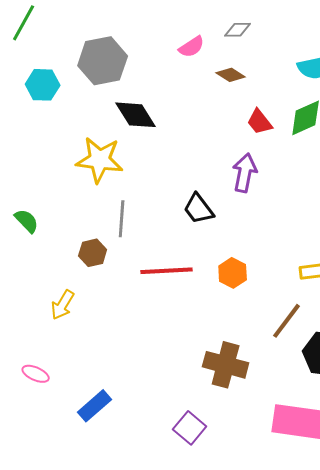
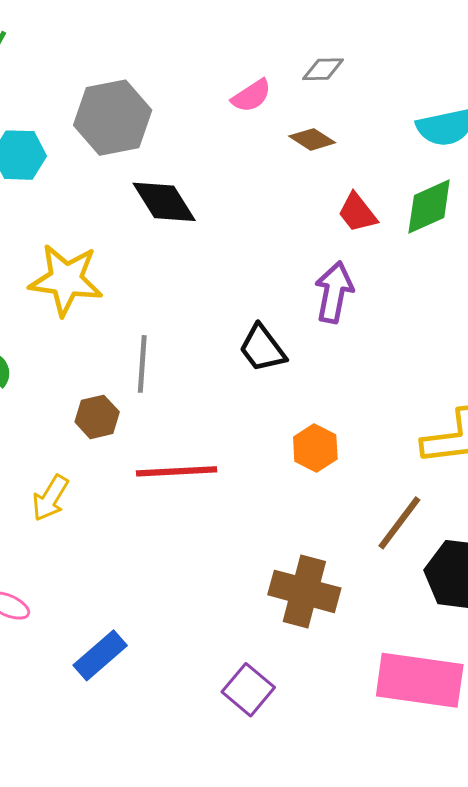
yellow star: (100, 160) -> (66, 280), moved
red line: (167, 271) -> (177, 471), moved

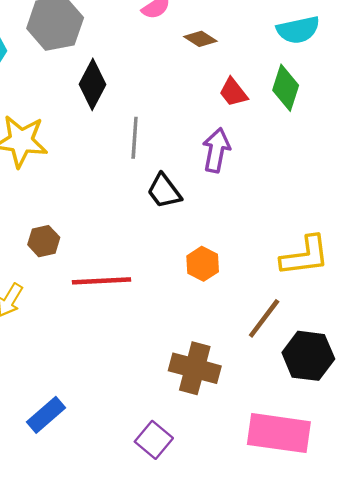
black diamond: (164, 202) -> (92, 84), turned 60
green diamond: (429, 206) -> (286, 88), turned -48
gray line: (142, 364) -> (135, 138), moved

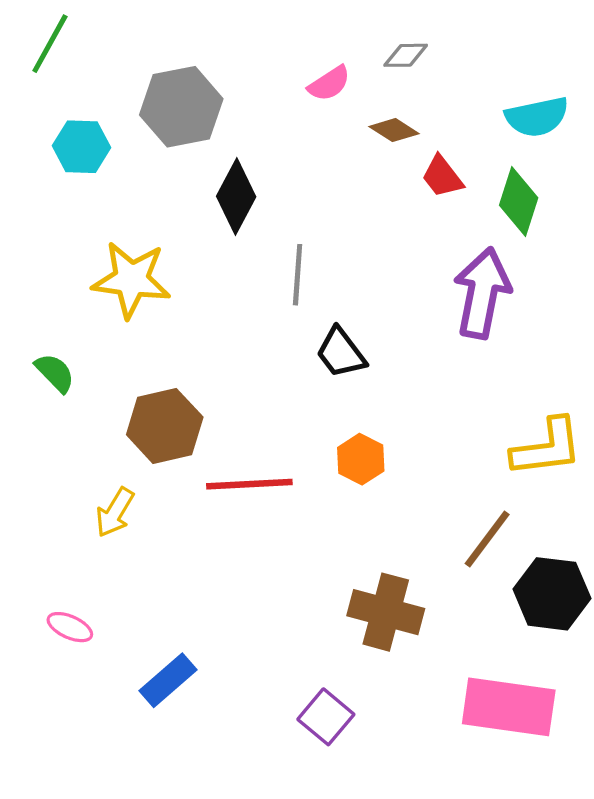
red trapezoid: (233, 92) -> (442, 177), moved
purple arrow: (216, 150) -> (482, 293), moved, size x1.4
brown hexagon: (44, 241) -> (165, 426), size x1.6
orange hexagon: (203, 264) -> (361, 459), moved

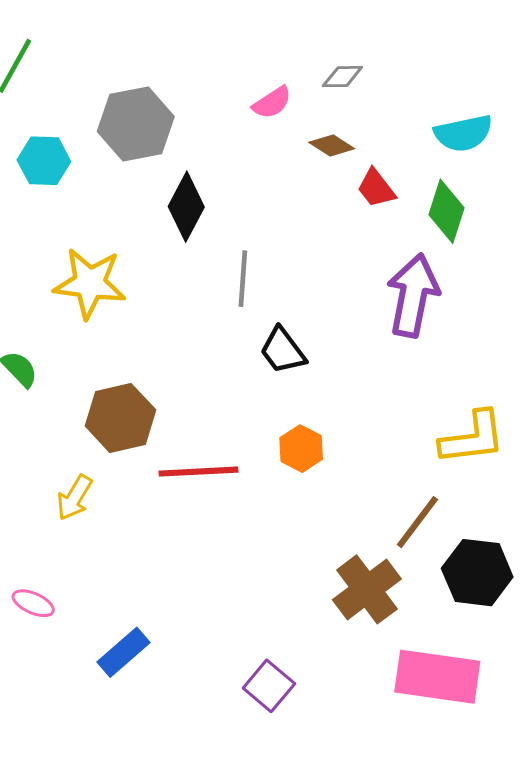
brown cross: (386, 612) -> (367, 589), moved, turned 38

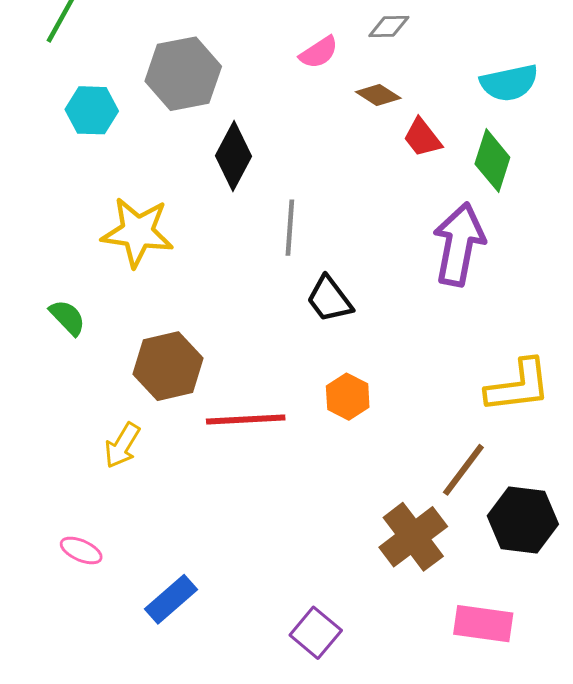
pink rectangle: (437, 677) -> (483, 624), size x0.7

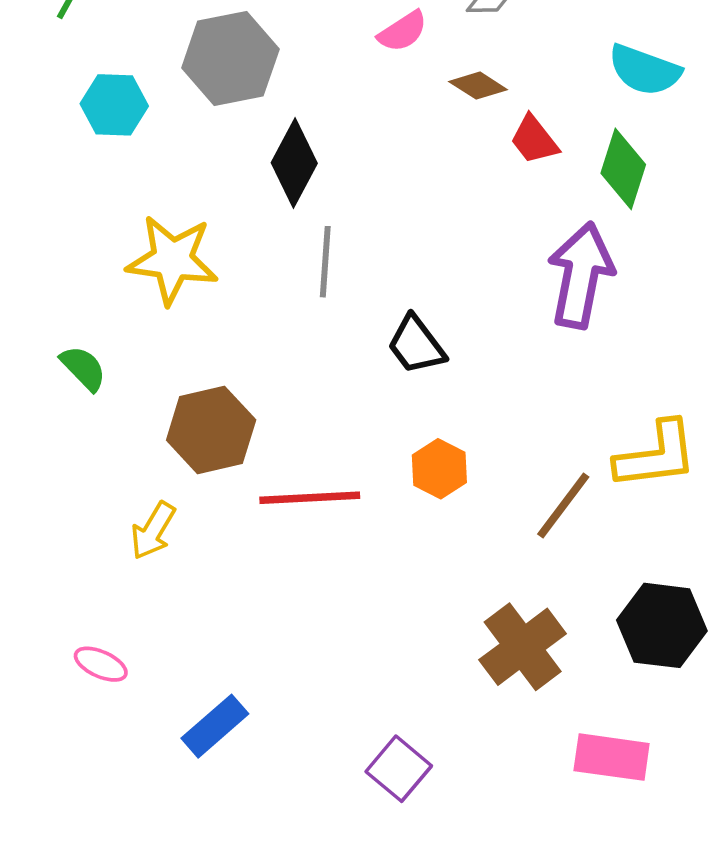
cyan semicircle: (509, 83) -> (644, 70), turned 32
gray line: (290, 228) -> (325, 262), moved
brown line: (463, 470) -> (563, 505), moved

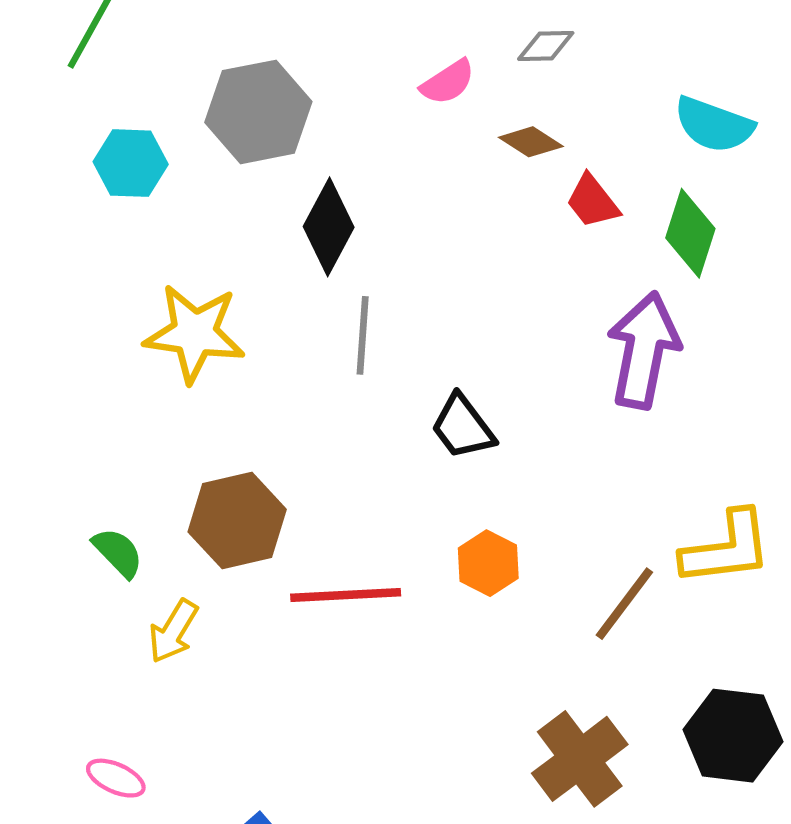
green semicircle: (83, 368) -> (118, 553), moved

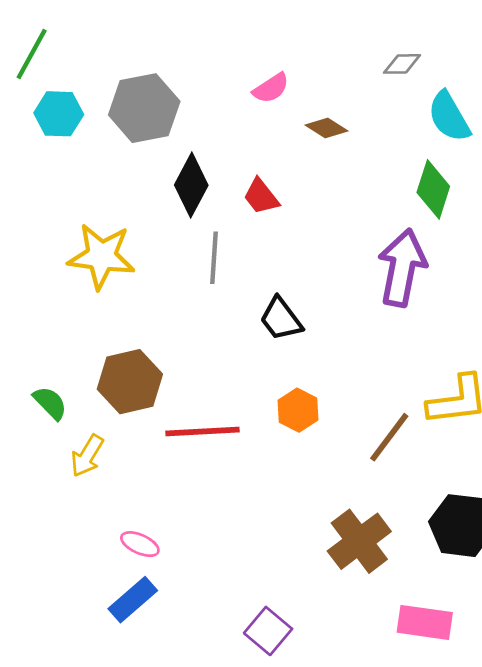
gray diamond: (546, 46) -> (402, 64), moved
cyan semicircle: (714, 125) -> (449, 117), turned 40
cyan hexagon: (131, 163) -> (59, 114), moved
red trapezoid: (593, 201) -> (261, 196), moved
pink ellipse: (116, 778) -> (140, 544), moved

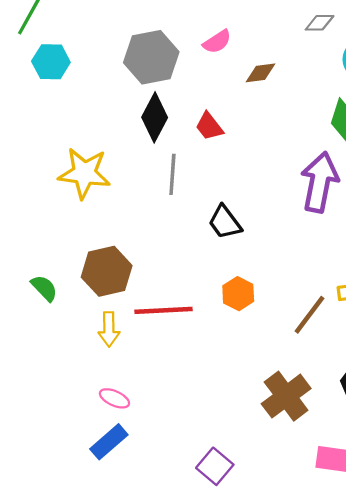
gray hexagon: (144, 108) -> (151, 57), moved
brown diamond: (327, 128) -> (260, 73), turned -40
yellow arrow: (87, 456) -> (109, 329), moved, turned -32

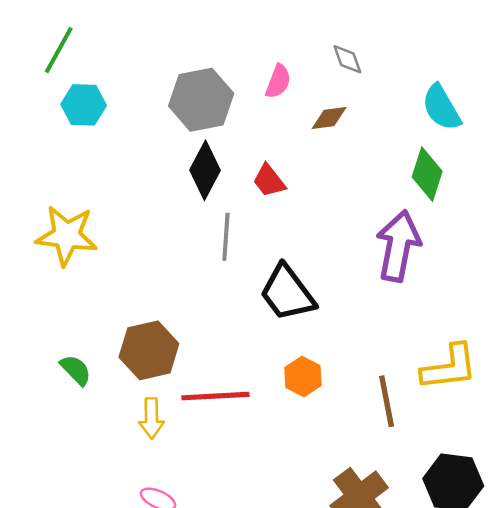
gray diamond: (320, 23) -> (347, 59), moved, turned 72
pink semicircle: (217, 42) -> (278, 81), turned -36
yellow star: (84, 173) -> (67, 235), moved
black trapezoid: (225, 222) -> (287, 293), size x1.4
brown line: (310, 315) -> (387, 401), turned -48

